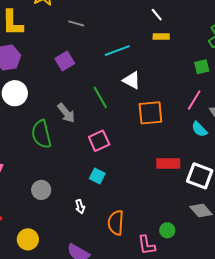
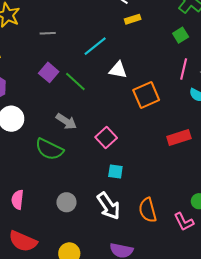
green line: (100, 97) -> (75, 82), moved
green semicircle: (41, 134) -> (49, 149), turned -32
white arrow: (80, 207) -> (109, 206), size x2.0

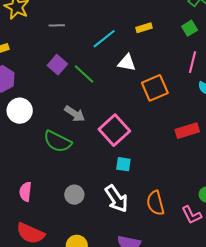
yellow rectangle: (133, 19) -> (144, 28), moved
pink square: (106, 138) -> (114, 130), size x1.4

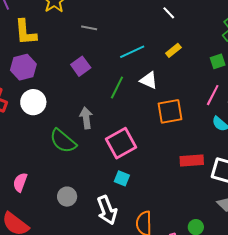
yellow rectangle: (144, 28) -> (173, 50), turned -35
green line: (84, 74) -> (117, 88), moved, turned 60
gray arrow: (75, 114) -> (86, 118), turned -145

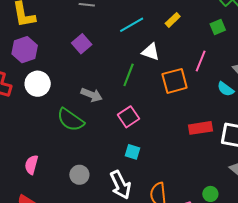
green line: (117, 88) -> (129, 75), moved
pink line: (213, 95) -> (201, 61), moved
gray arrow: (86, 118) -> (92, 95), turned 125
pink square: (121, 143) -> (129, 117), size x0.7

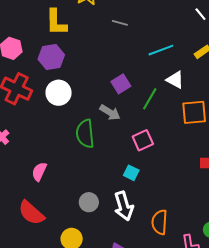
purple square: (82, 44) -> (121, 84), moved
green semicircle: (71, 120) -> (85, 134), turned 40
cyan square: (132, 152) -> (131, 173), moved
gray circle: (79, 175) -> (89, 202), moved

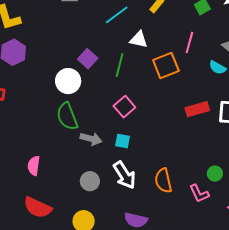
white circle: (59, 93) -> (68, 81), moved
gray arrow: (110, 112) -> (91, 139), moved

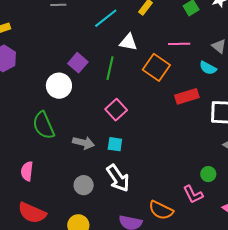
pink line: (189, 43) -> (179, 44), turned 75
orange square: (166, 66) -> (156, 67), turned -32
red rectangle: (197, 109) -> (187, 96), moved
green semicircle: (67, 116) -> (44, 125), moved
orange semicircle: (163, 181) -> (161, 210), moved, turned -50

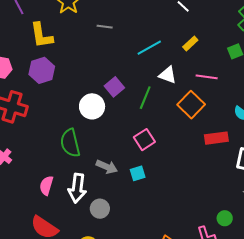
pink line: (179, 44) -> (207, 77), moved
cyan square: (115, 144) -> (138, 173), turned -35
white arrow: (118, 178) -> (77, 188), moved, turned 32

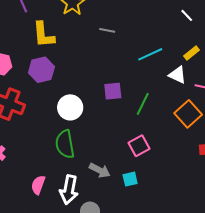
white triangle: (168, 75) -> (177, 75), moved
purple square: (114, 87) -> (113, 91), turned 30
white circle: (92, 106) -> (70, 107), moved

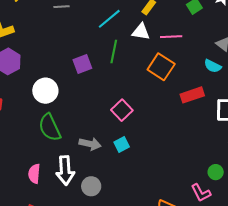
green line: (143, 104) -> (114, 52), moved

